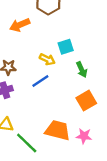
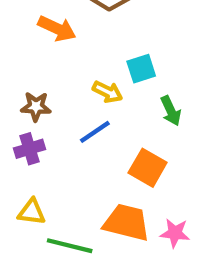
orange arrow: (20, 25) -> (57, 29), turned -132
orange square: (86, 101) -> (148, 168), moved, turned -30
green line: (27, 143) -> (70, 246), turned -30

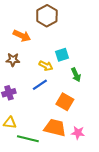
brown star: (36, 107) -> (13, 60), moved

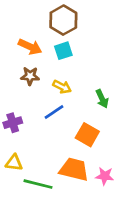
cyan square: (62, 55) -> (63, 51), moved
brown star: (13, 60) -> (30, 76), moved

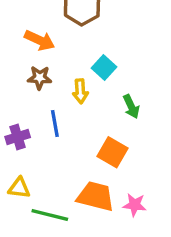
cyan square: (63, 51) -> (104, 67), moved, turned -30
yellow arrow: (62, 87) -> (80, 91), turned 60
blue line: (54, 112) -> (55, 123), moved, turned -66

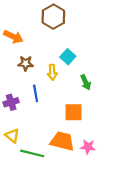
orange arrow: (40, 40) -> (13, 37), moved
orange square: (113, 152) -> (73, 112), turned -30
yellow triangle: (19, 188) -> (12, 136), turned 32

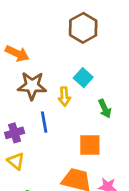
brown hexagon: (53, 17) -> (83, 28), moved
brown star: (26, 63) -> (32, 86), size x1.5
yellow triangle: (12, 136) -> (16, 161), moved

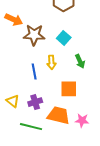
brown star: (32, 86) -> (34, 35), moved
yellow arrow: (64, 97) -> (51, 62), moved
purple cross: (15, 133) -> (35, 102), moved

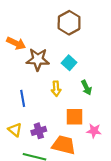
blue line: (34, 72) -> (23, 98), moved
pink star: (82, 120) -> (94, 131), moved

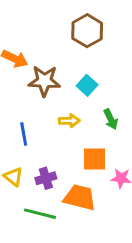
yellow arrow: (56, 89) -> (69, 121), turned -88

